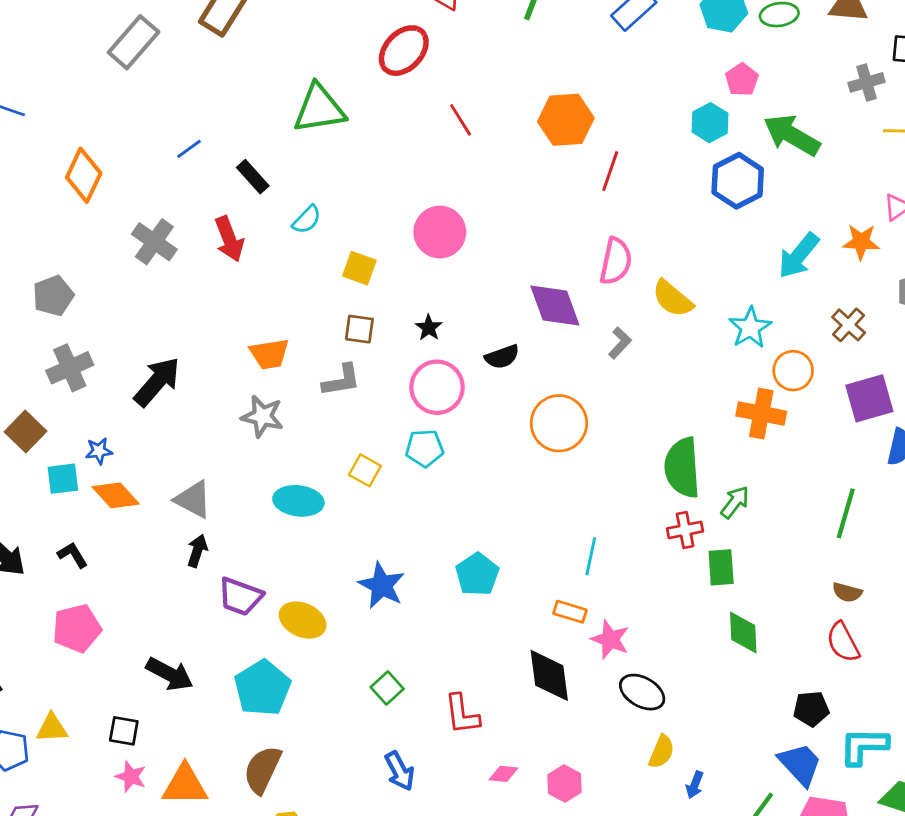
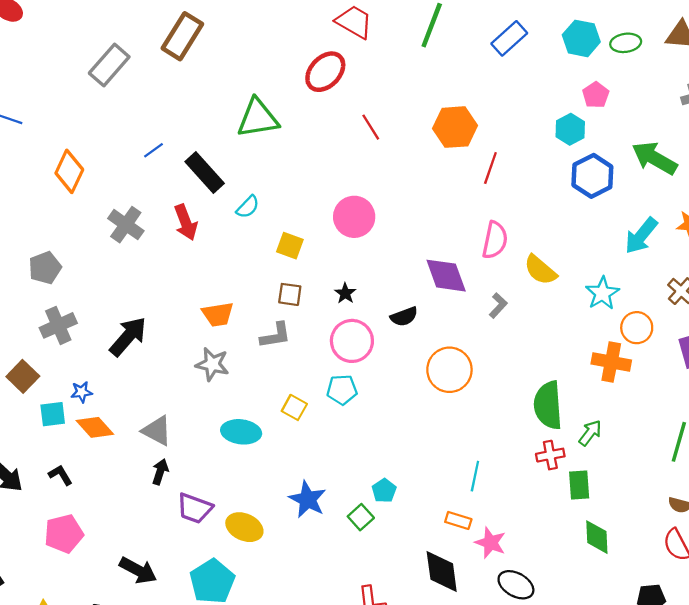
green arrow: (792, 135) -> (654, 158), moved
black rectangle: (253, 177) -> (205, 172), size x1.5
cyan pentagon: (477, 574) -> (384, 491), size x0.7
green square: (387, 688) -> (361, 517), moved

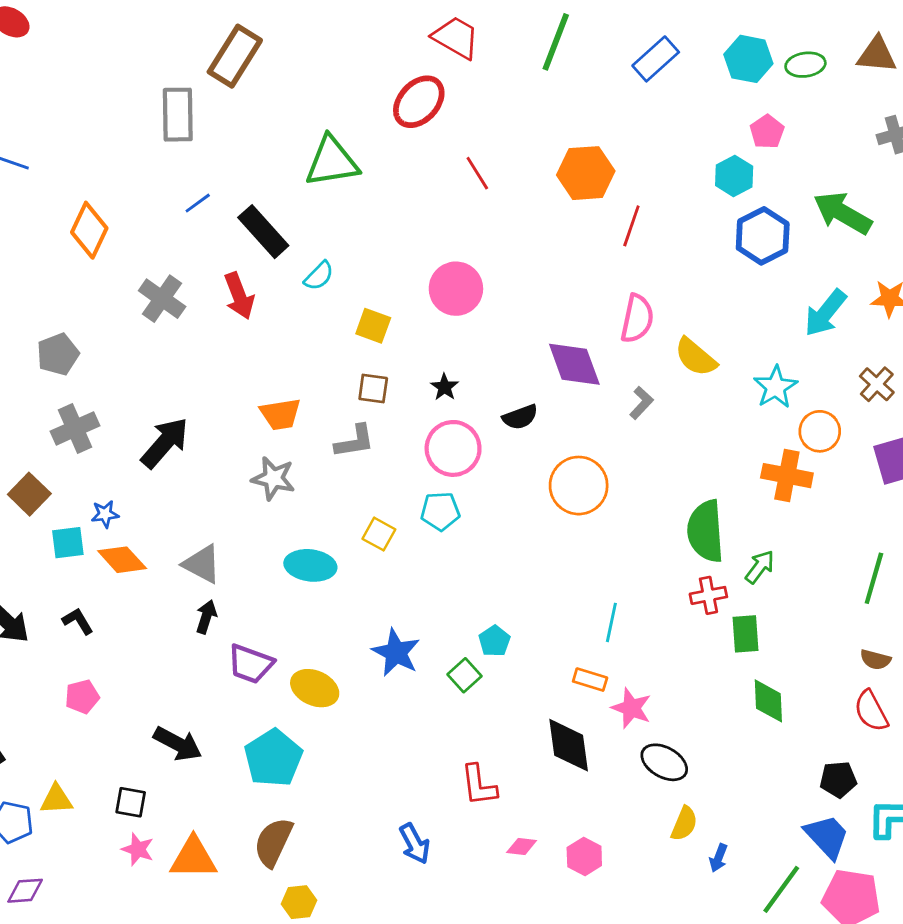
gray rectangle: (109, 65) -> (178, 115), moved, turned -42
pink pentagon: (64, 534) -> (82, 697), size x0.7

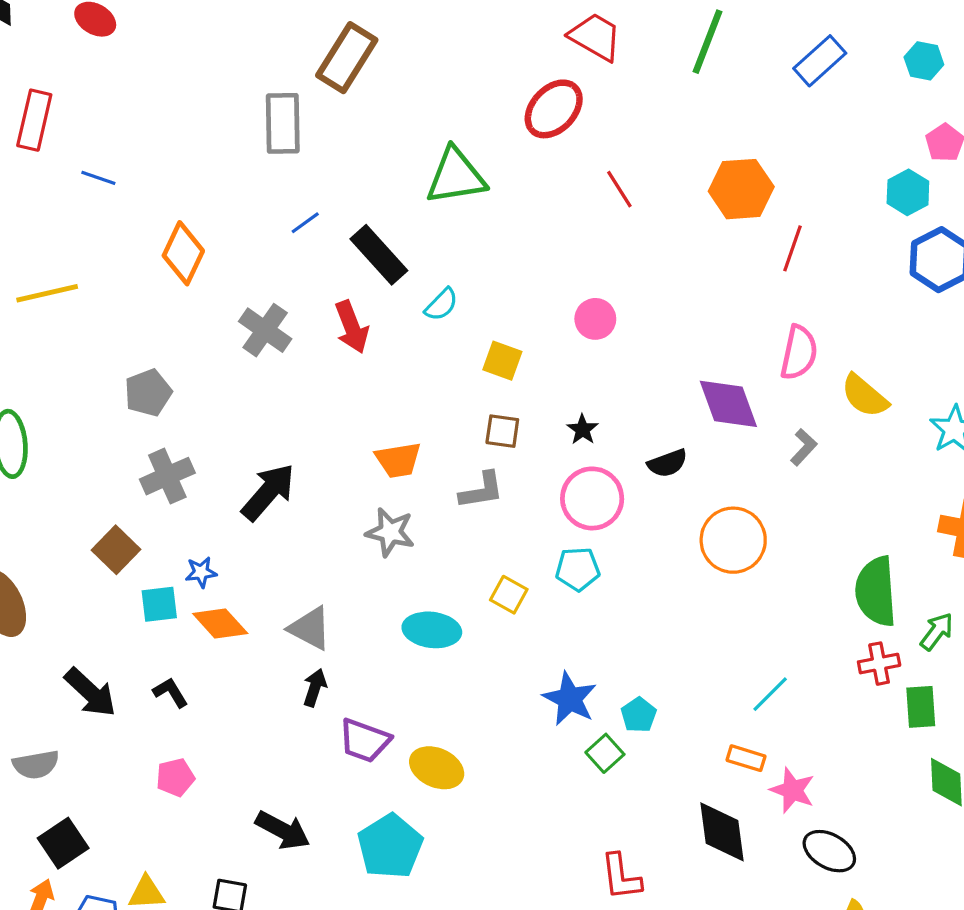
cyan hexagon: (748, 59) -> (924, 61), size x0.7
pink circle: (456, 289) -> (595, 319), size x0.7
cyan line: (611, 622) -> (770, 694), turned 33
blue star: (396, 652) -> (570, 699), moved

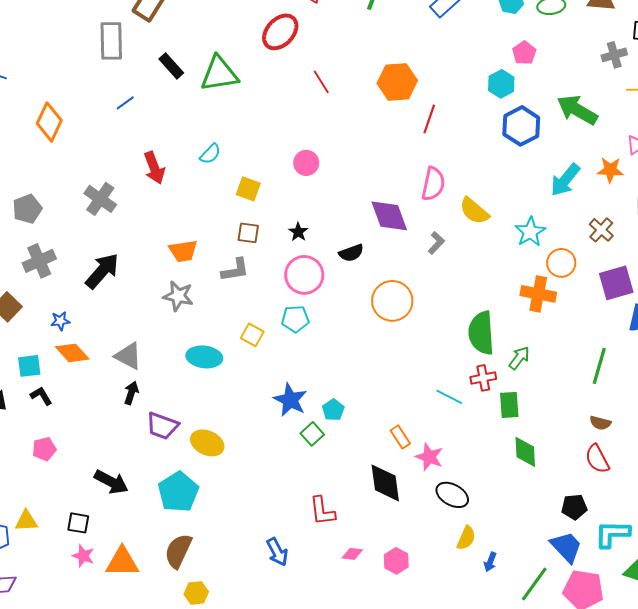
black rectangle: (379, 255) -> (171, 66), moved, size x0.7
gray cross: (265, 330) -> (100, 199), moved
cyan square: (159, 604) -> (29, 366), moved
cyan line: (770, 694) -> (449, 397), moved, turned 72
orange rectangle: (746, 758) -> (400, 437), turned 40

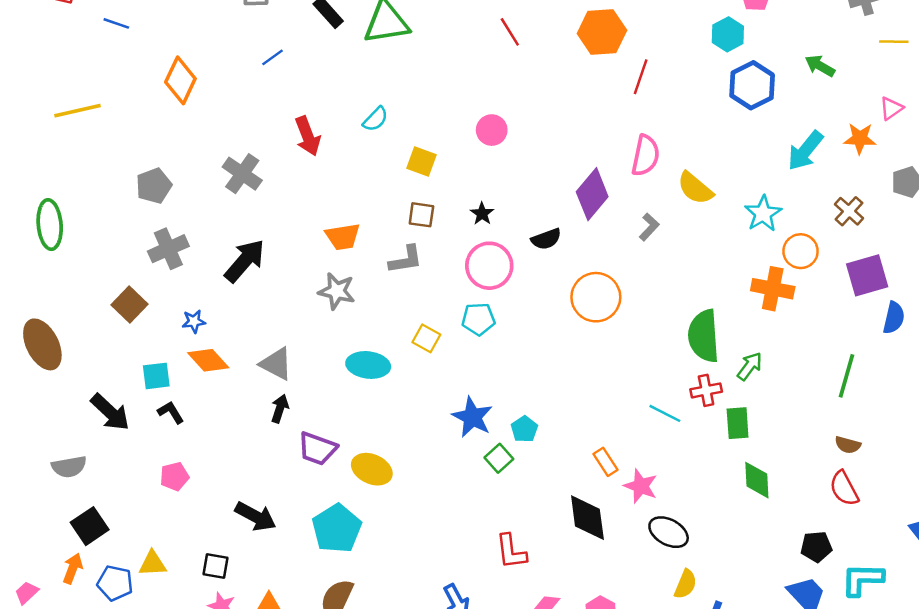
green arrow: (577, 110) -> (820, 66), size x0.6
purple diamond: (389, 216) -> (592, 194), turned 60

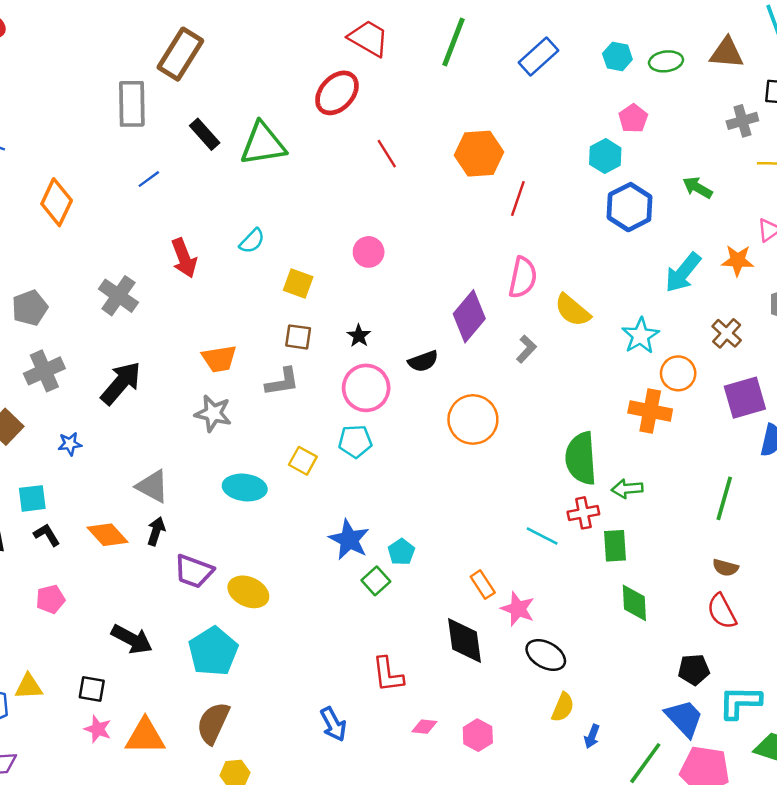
orange diamond: (208, 360) -> (108, 535), moved
green arrow: (750, 366) -> (627, 489), turned -132

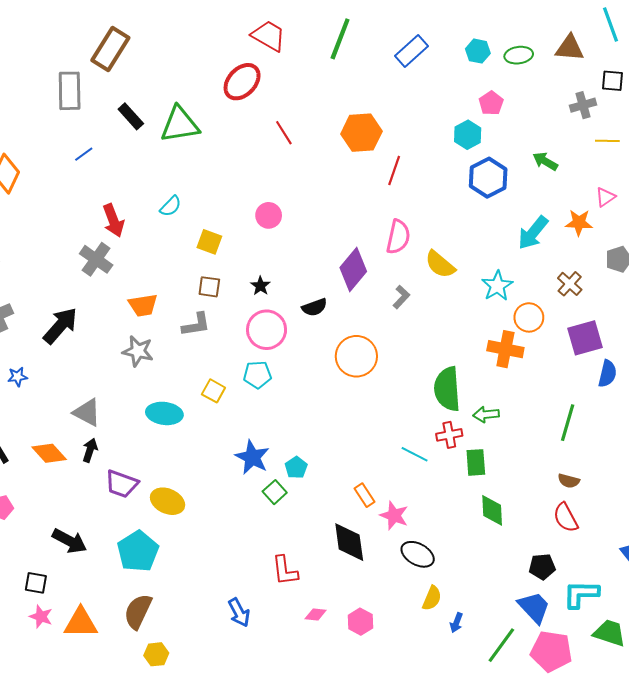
gray cross: (118, 296) -> (96, 259), moved

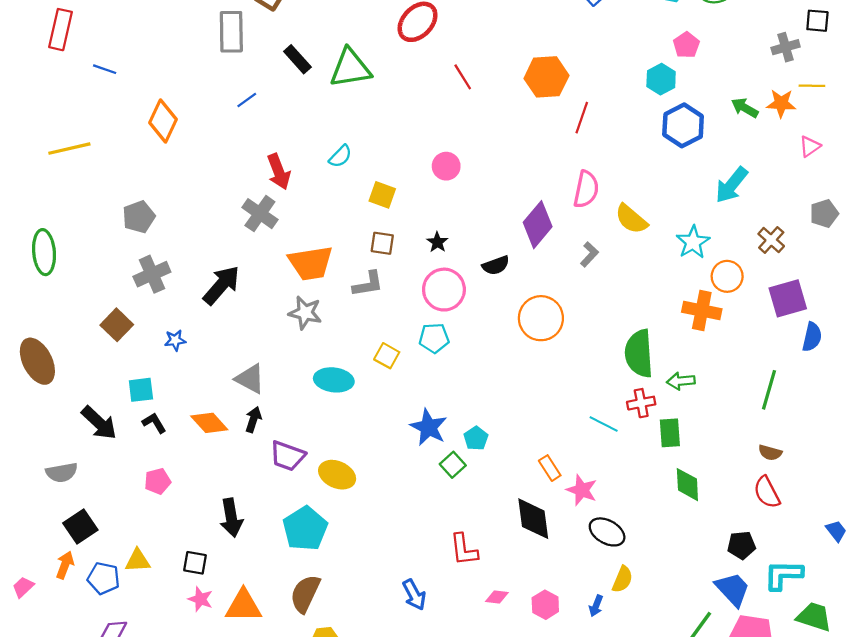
orange star: (579, 223) -> (781, 103), moved
orange trapezoid: (143, 305) -> (311, 263), size x1.4
black arrow: (70, 541) -> (231, 518), turned 52
blue arrow: (456, 623) -> (596, 606), moved

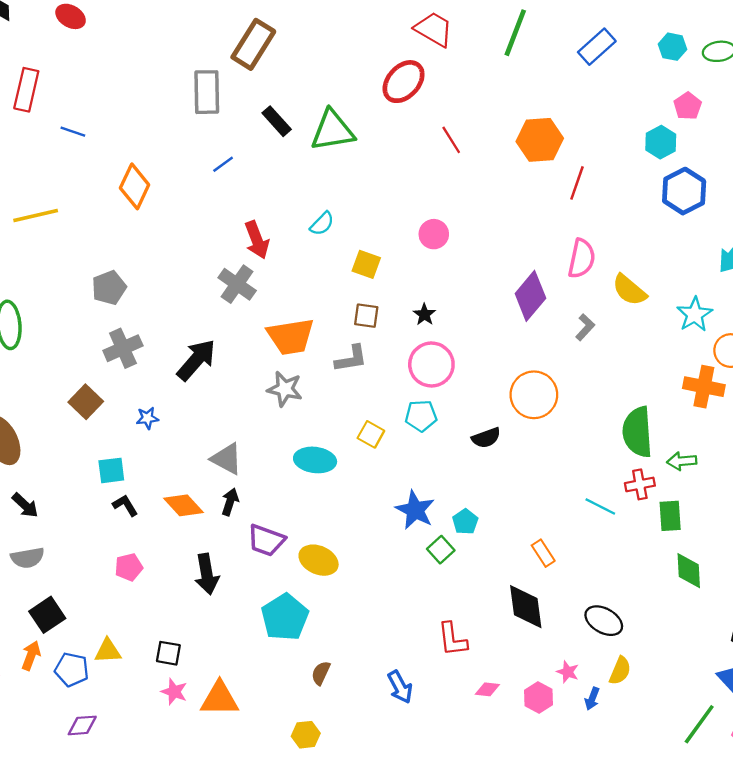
black semicircle: (496, 265) -> (486, 438), moved
black arrow: (99, 423) -> (25, 505), moved, size x0.7
pink star: (582, 490) -> (568, 672), moved, size x0.7
black arrow: (231, 518) -> (207, 574), moved
brown semicircle: (305, 594) -> (321, 673), moved, size x0.6

